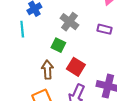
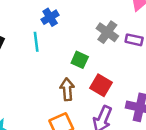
gray cross: (69, 22) -> (107, 32), moved

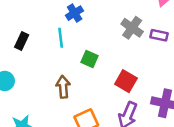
green square: (80, 60) -> (89, 59), moved
brown arrow: (67, 89) -> (63, 87), moved

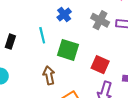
blue cross: (75, 13) -> (64, 15), moved
green square: (89, 59) -> (68, 50), size x1.5

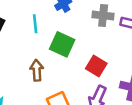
gray cross: (100, 20) -> (103, 16), turned -30

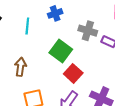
green square: (62, 44) -> (61, 51), moved

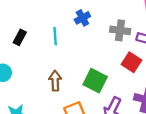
green square: (61, 51) -> (95, 81), moved
red square: (73, 73) -> (132, 62), moved

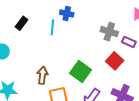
blue cross: (82, 18) -> (67, 13), moved, turned 32
brown arrow: (55, 81) -> (42, 75), moved

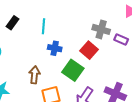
blue cross: (67, 13) -> (55, 48), moved
red square: (115, 61) -> (89, 50), moved

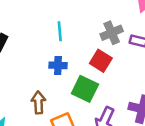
cyan line: (44, 26) -> (60, 31), moved
gray cross: (101, 29) -> (112, 33), turned -30

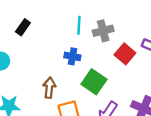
gray cross: (112, 33) -> (103, 31), moved
red square: (101, 61) -> (125, 54), moved

